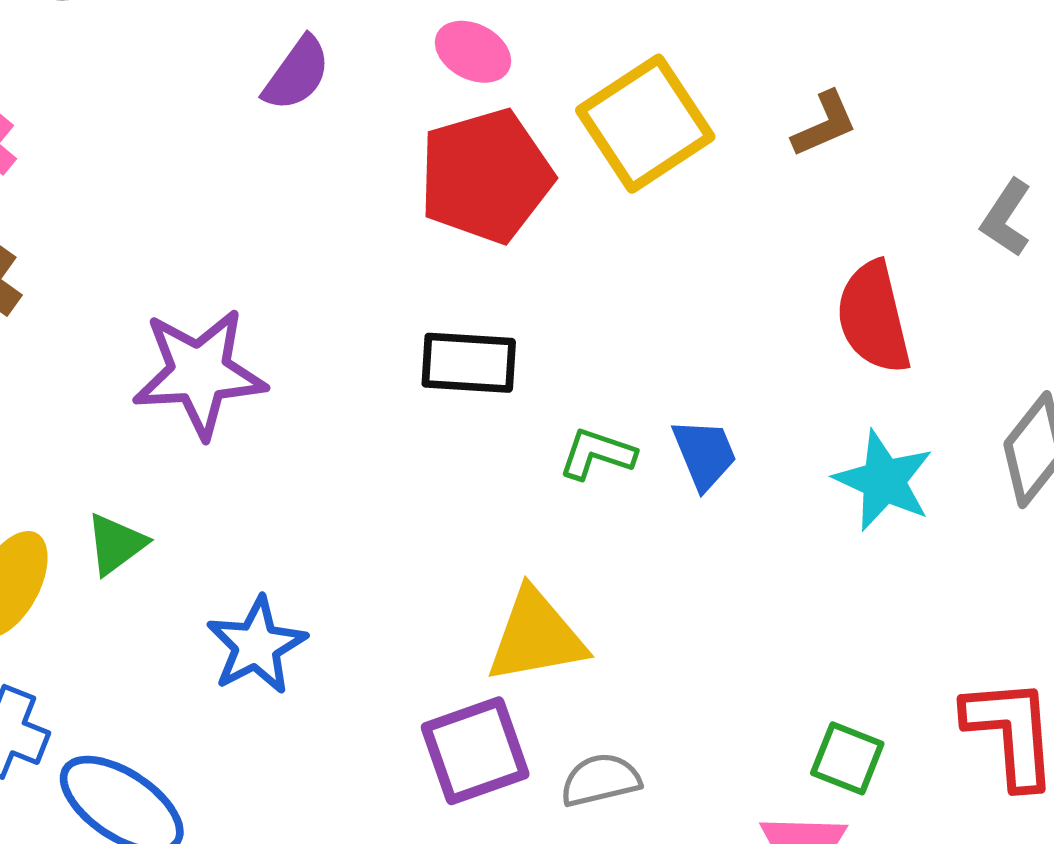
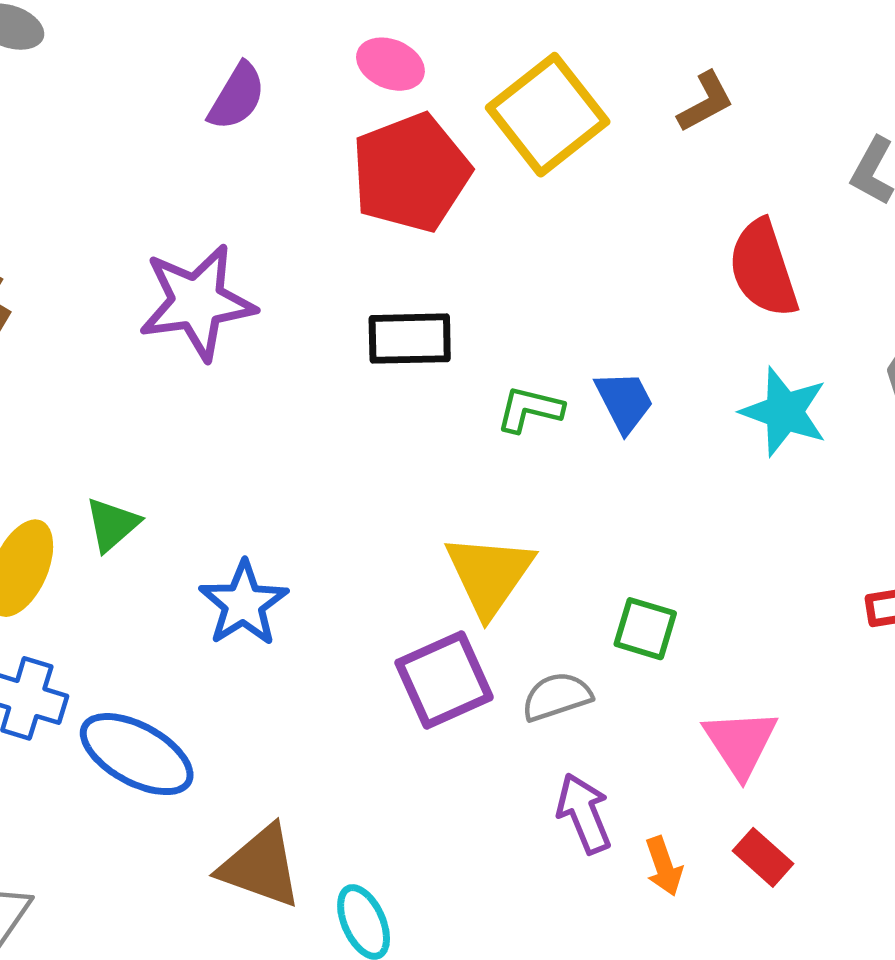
purple star: (199, 373) -> (197, 302), moved
yellow triangle: (536, 636) -> (489, 575), turned -40
green square: (847, 758) -> (645, 629), moved

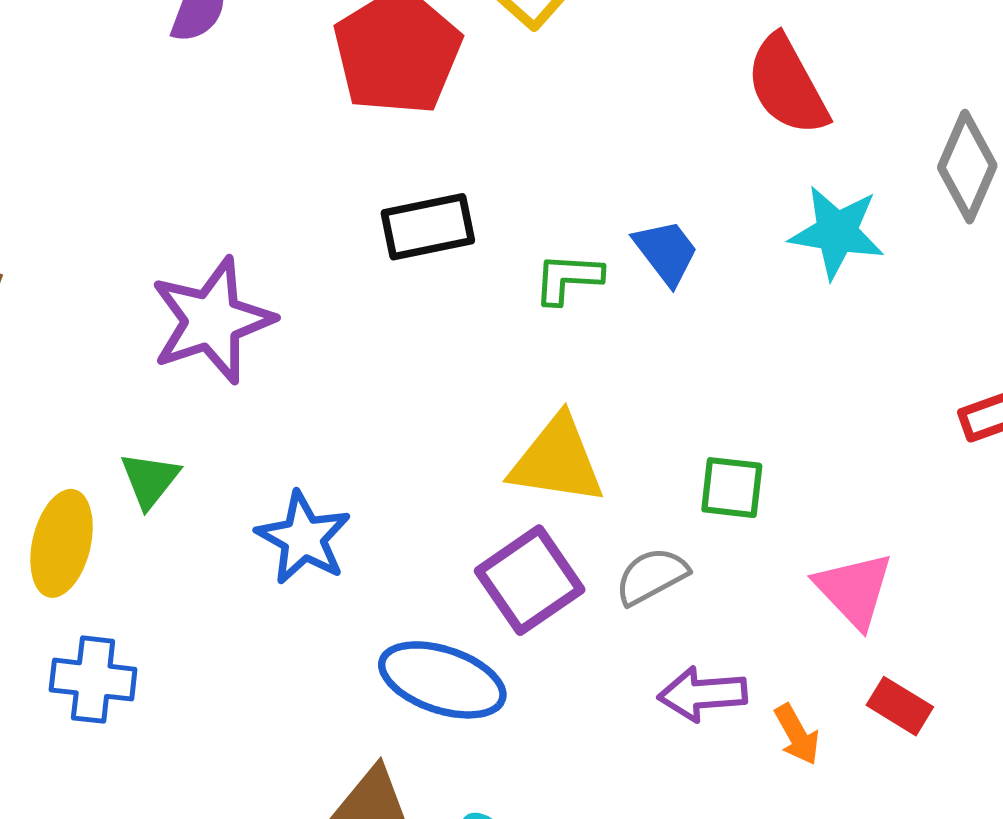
purple star: (197, 302) -> (212, 320), moved
yellow triangle: (489, 575) -> (557, 460), turned -46
blue ellipse: (137, 754) -> (442, 680), moved
purple arrow: (584, 813) -> (703, 694), turned -62

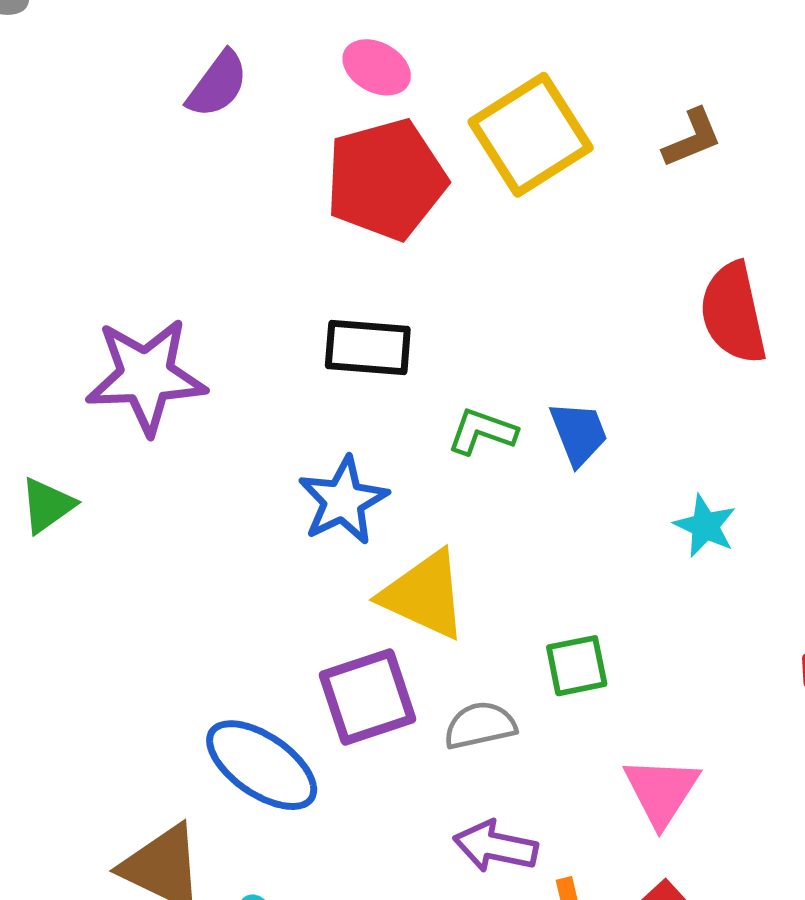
cyan star: (837, 232) -> (705, 526), moved, size x0.7
green square: (732, 488) -> (577, 666), turned -34
blue star: (303, 538) -> (343, 501), moved

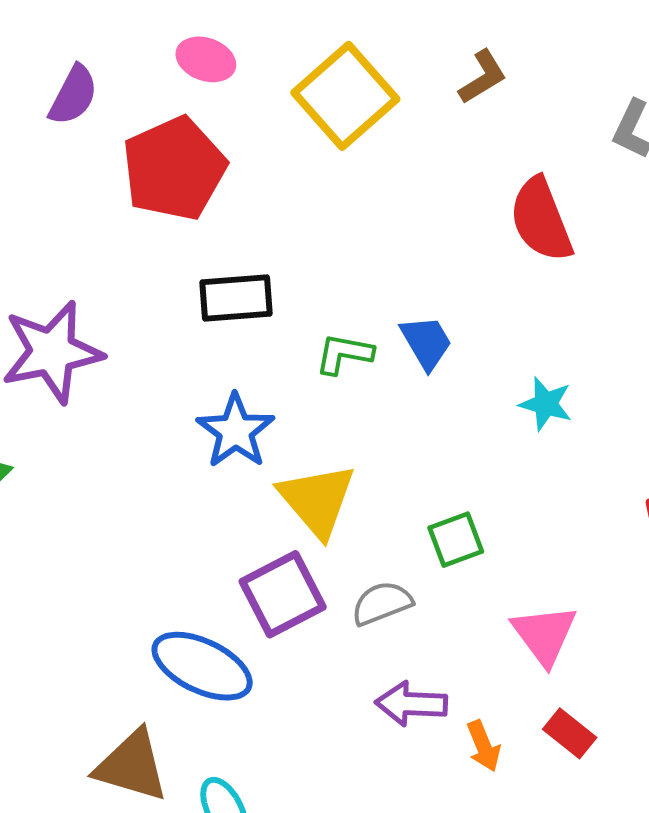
red pentagon: (386, 179) -> (174, 169), moved
yellow triangle: (424, 595) -> (317, 500), turned 34

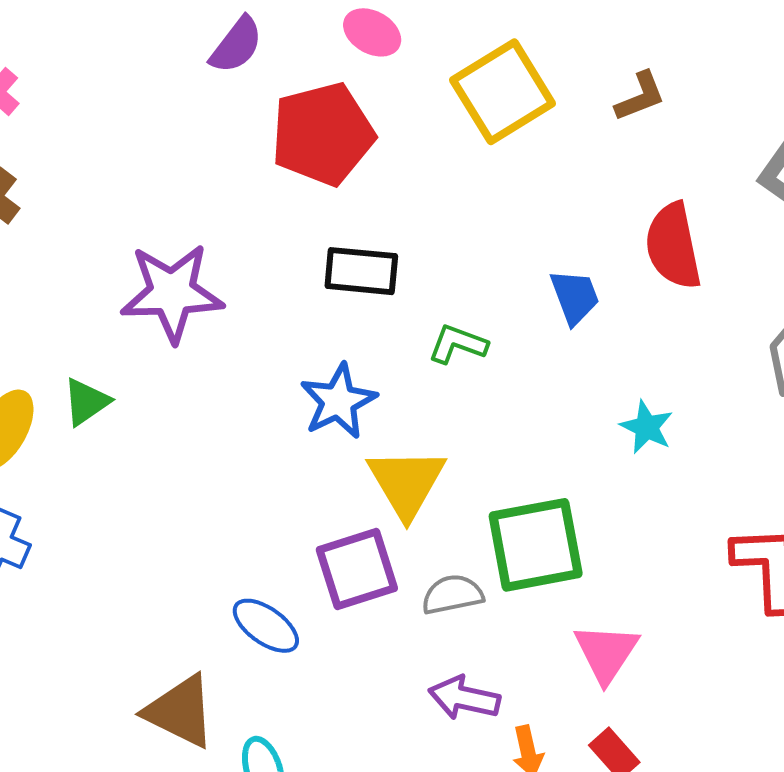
blue trapezoid: (426, 342) -> (575, 297), moved
green square: (456, 540) -> (536, 545), size x1.8
blue ellipse: (202, 666) -> (266, 626), size x0.7

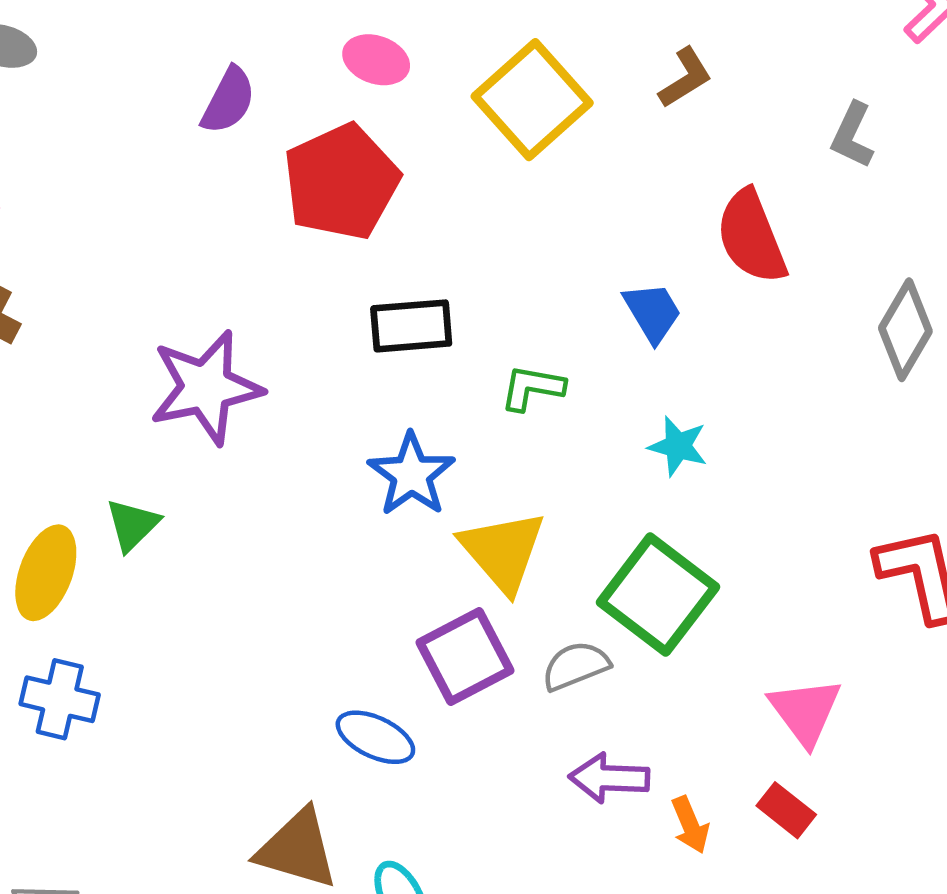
cyan star: (647, 427) -> (678, 446), moved
green square: (536, 545) -> (658, 595), turned -32
pink triangle: (606, 653) -> (805, 711), moved

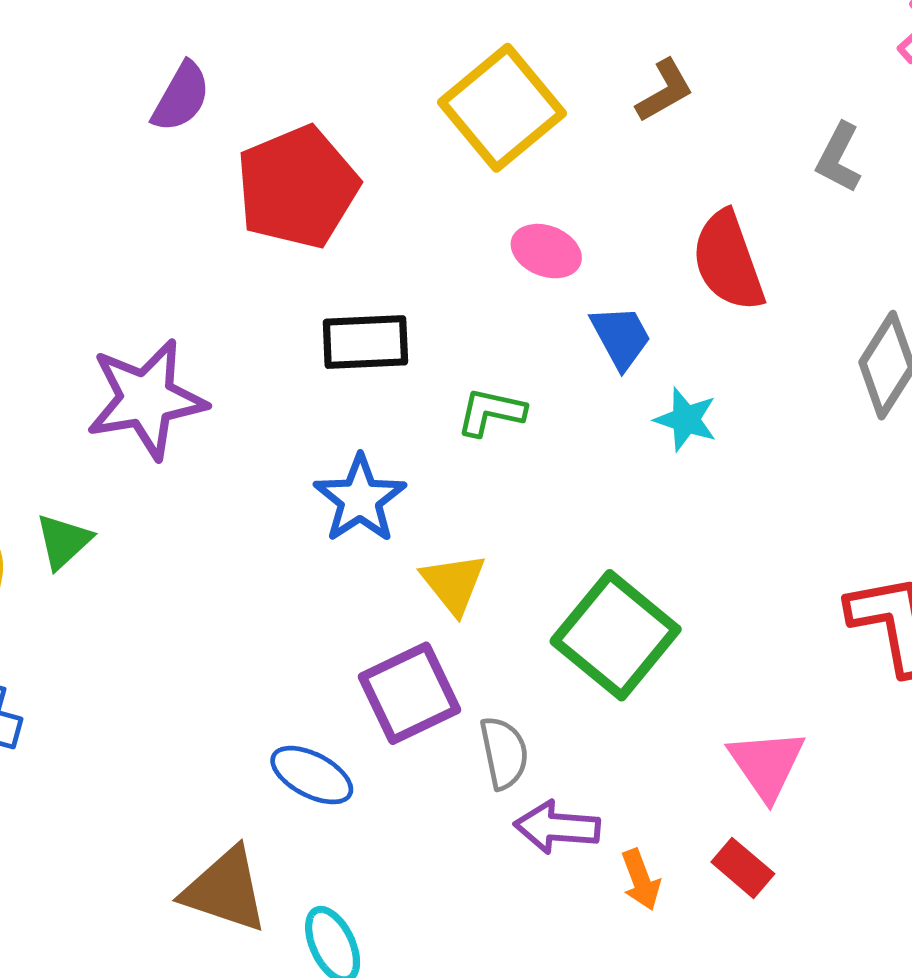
pink ellipse: (376, 60) -> (546, 251), moved
cyan star: (678, 446) -> (686, 419), moved
yellow triangle: (503, 551) -> (454, 583), size x0.7
gray semicircle: (576, 666) -> (504, 753), moved, turned 98

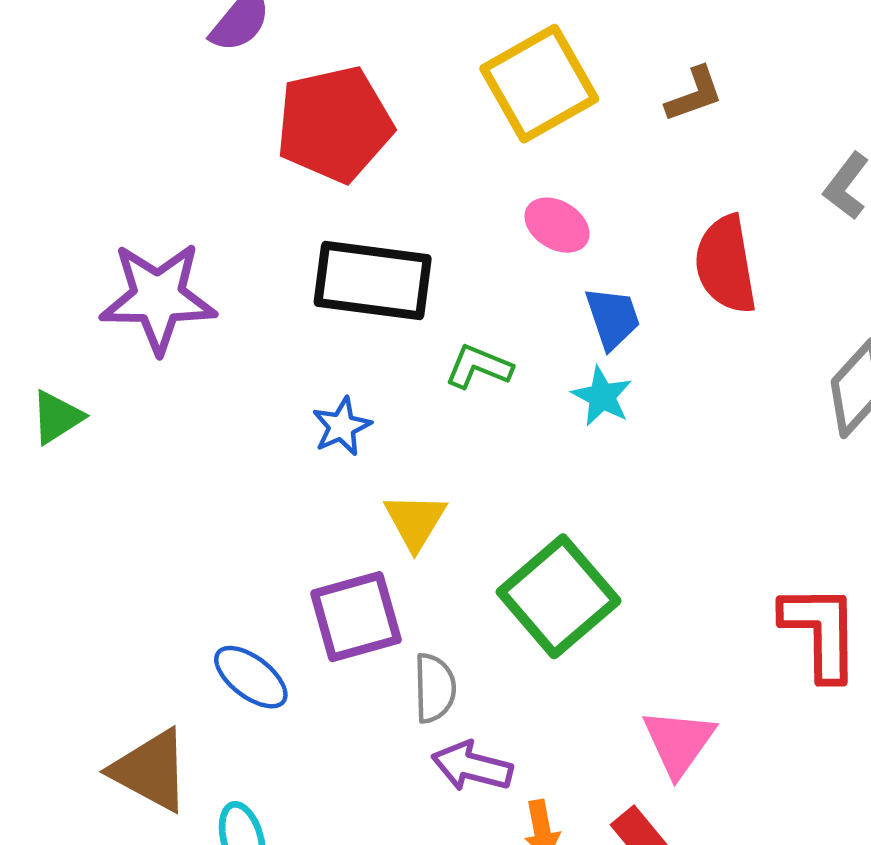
black rectangle: (365, 342) -> (373, 280), size x1.4
cyan star: (686, 419) -> (602, 396), moved
blue star: (360, 499) -> (342, 426), size x0.7

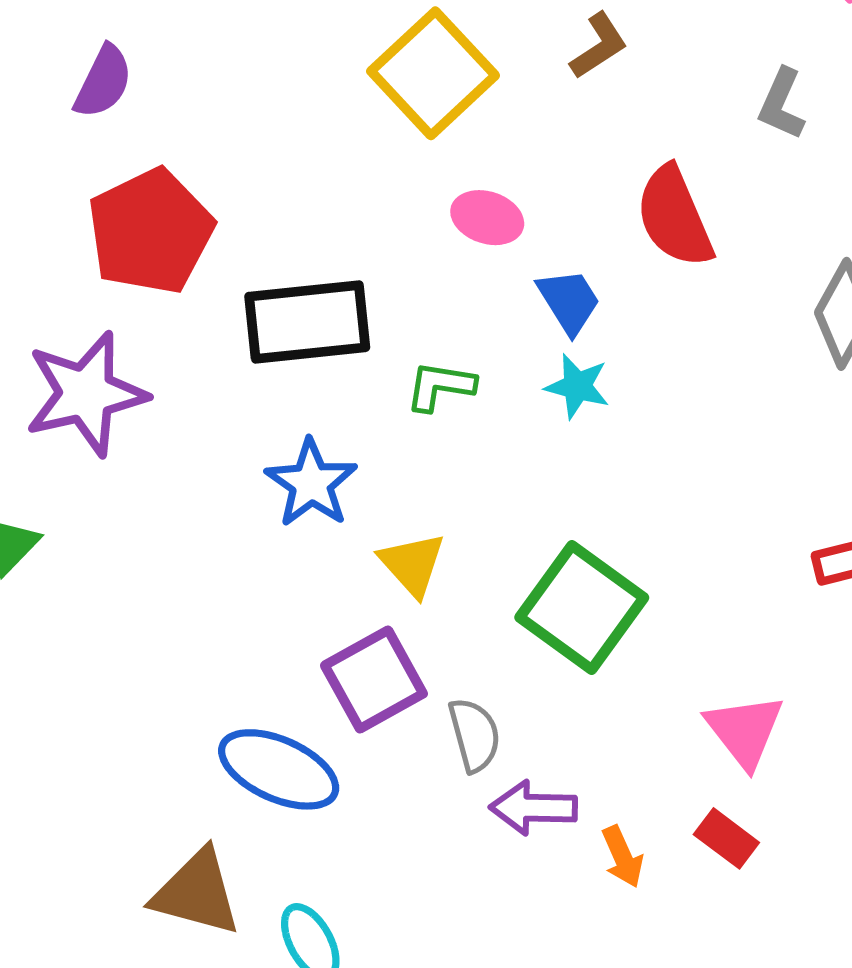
red pentagon: (334, 124) -> (150, 231), moved
blue star: (342, 426) -> (311, 483), size x1.4
blue ellipse: (251, 677) -> (279, 769), size x1.4

